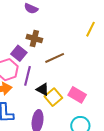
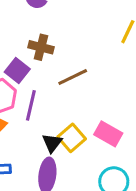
black triangle: (43, 89) -> (52, 143), moved, turned 40

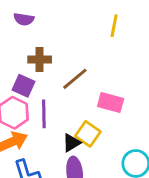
pink rectangle: (108, 134) -> (111, 103), moved
black triangle: (52, 143) -> (71, 143), turned 36

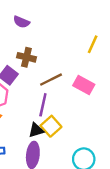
pink rectangle: (111, 103) -> (84, 85), moved
purple line: (44, 114) -> (43, 105), moved

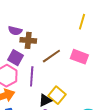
purple semicircle: (21, 22) -> (15, 31), moved
purple line: (43, 105) -> (32, 76), moved

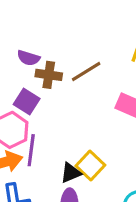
brown line: (51, 56) -> (86, 72), moved
purple line: (32, 76) -> (31, 150), moved

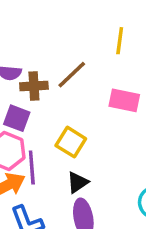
yellow square: (90, 166) -> (71, 142), moved

